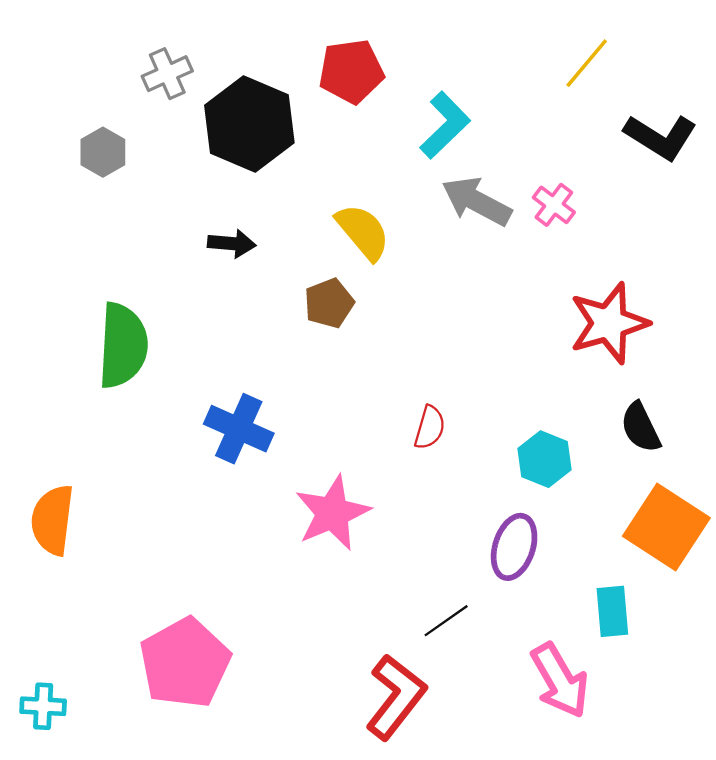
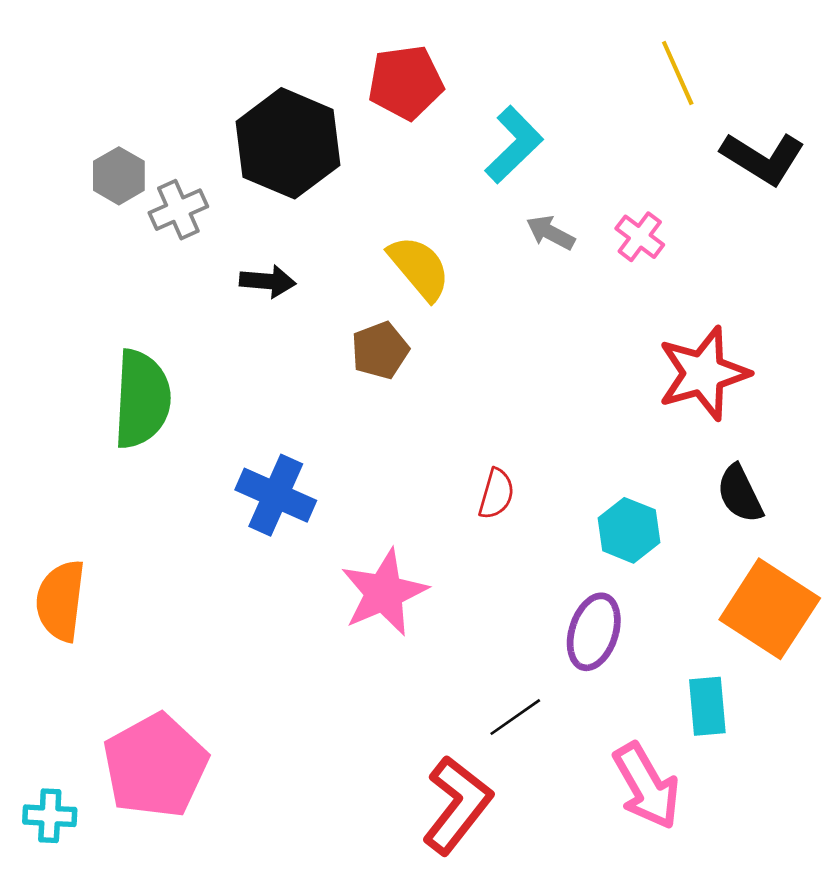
yellow line: (587, 63) -> (678, 73), turned -64
gray cross: (167, 74) -> (178, 210), moved
gray arrow: (477, 201) -> (550, 233), size x0.6
pink pentagon: (185, 663) -> (155, 766), moved

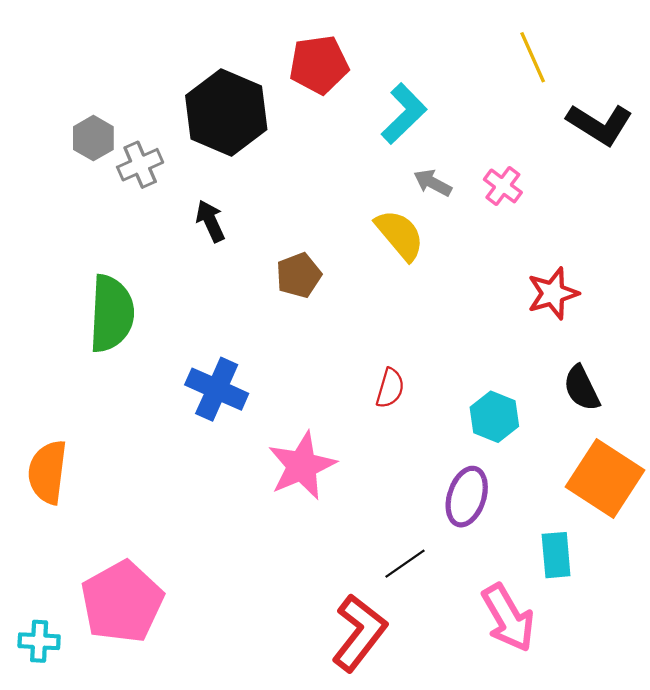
yellow semicircle: (419, 268) -> (400, 235), moved
black arrow: (268, 281) -> (210, 221), turned -120
red star: (703, 373) -> (553, 293), size x0.7

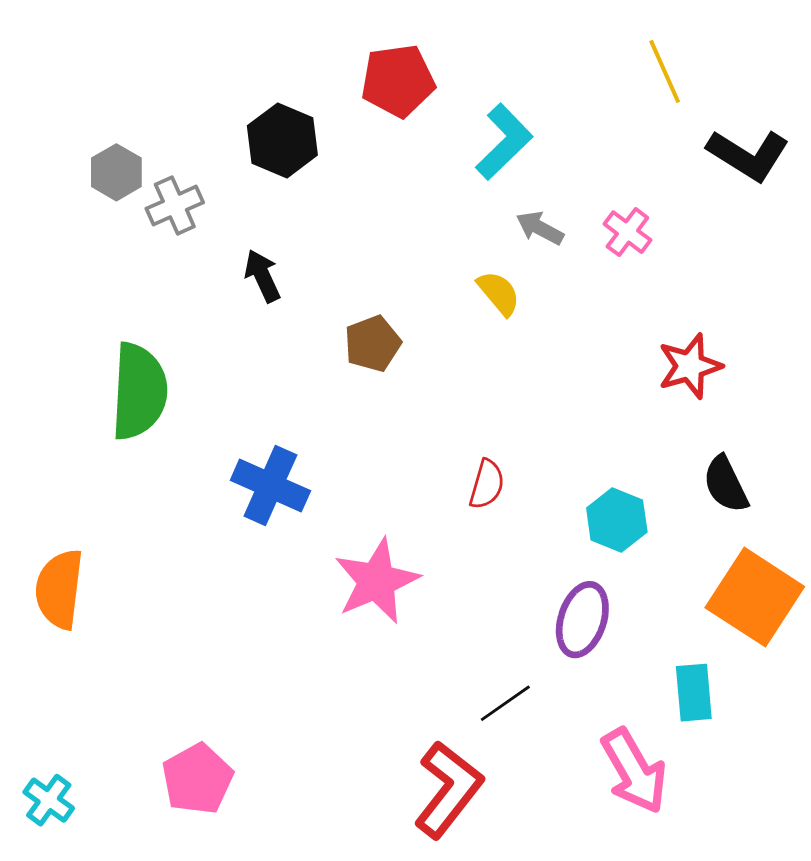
black hexagon: (226, 113) -> (282, 140), size x0.7
yellow semicircle: (400, 235) -> (499, 293), size x0.7
pink pentagon: (122, 602) -> (197, 779), moved, size x0.7
cyan cross: (39, 641) -> (49, 800), turned 33

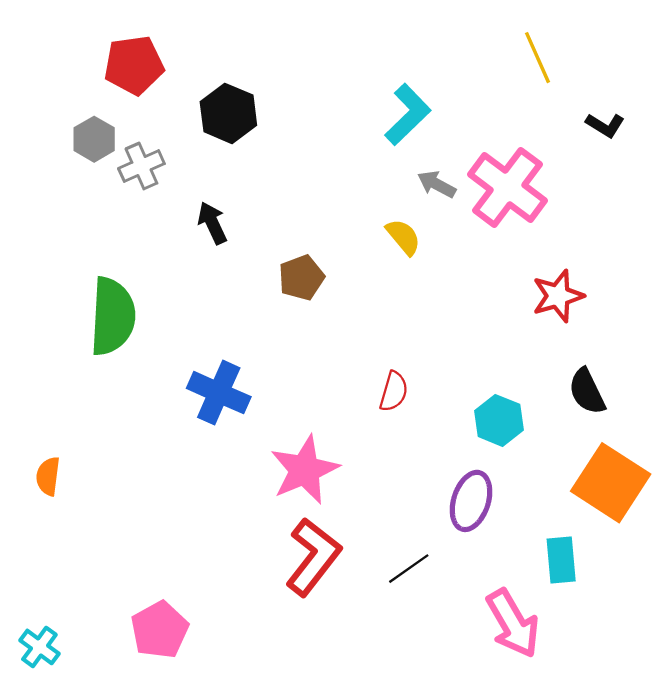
red pentagon: (398, 81) -> (134, 65), moved
black L-shape: (748, 155) -> (605, 125), size x0.6
pink cross: (627, 232) -> (507, 187), size x2.0
orange semicircle: (59, 589) -> (48, 476), size x0.6
red L-shape: (448, 790) -> (313, 557), moved

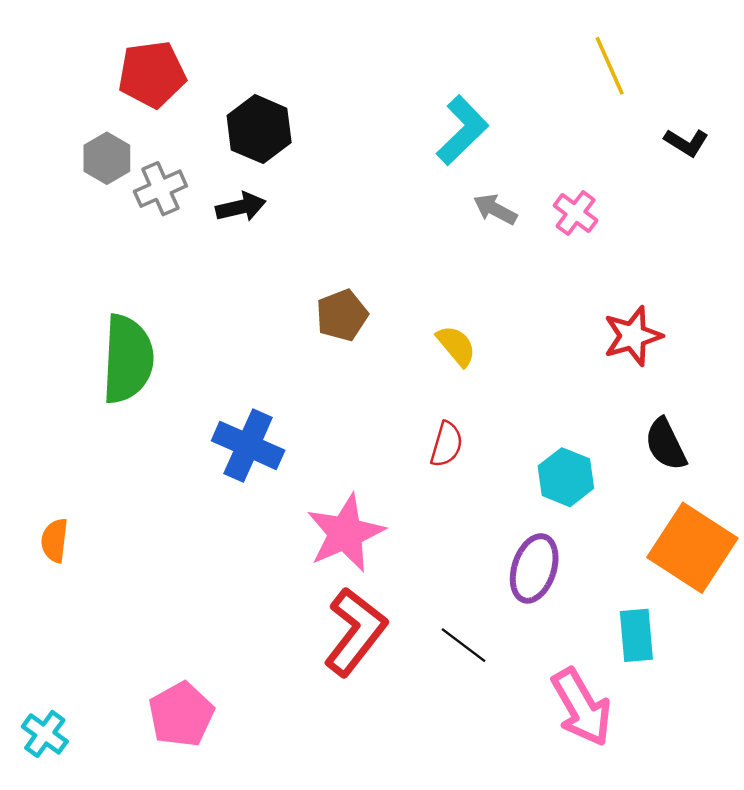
pink cross: (507, 187) -> (576, 213), size x0.5
black arrow: (212, 223) -> (241, 207), moved, turned 102
yellow semicircle: (403, 237) -> (456, 346), moved
black line: (409, 569) -> (464, 645), turned 72

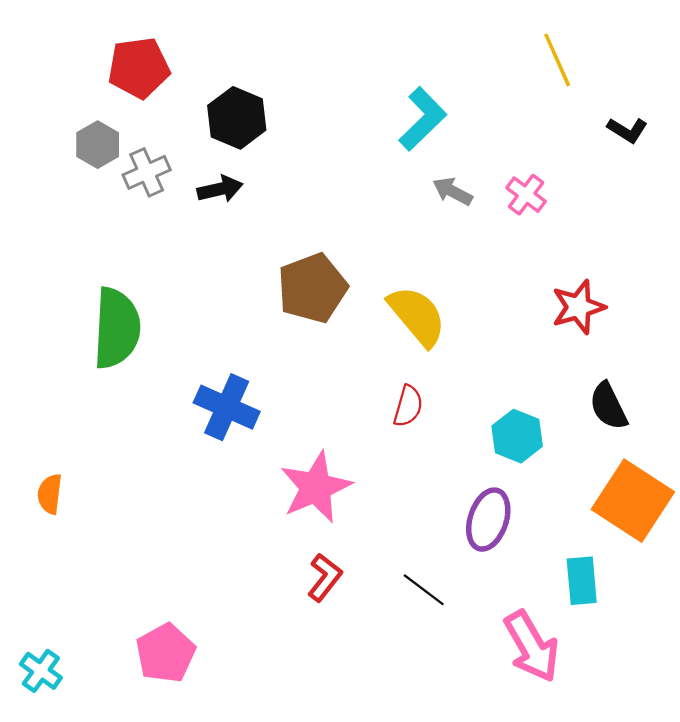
brown pentagon: (342, 315) -> (312, 288), size x1.5
yellow semicircle: (456, 346) -> (417, 316), size x1.6
red L-shape: (355, 632) -> (325, 577), size x0.6

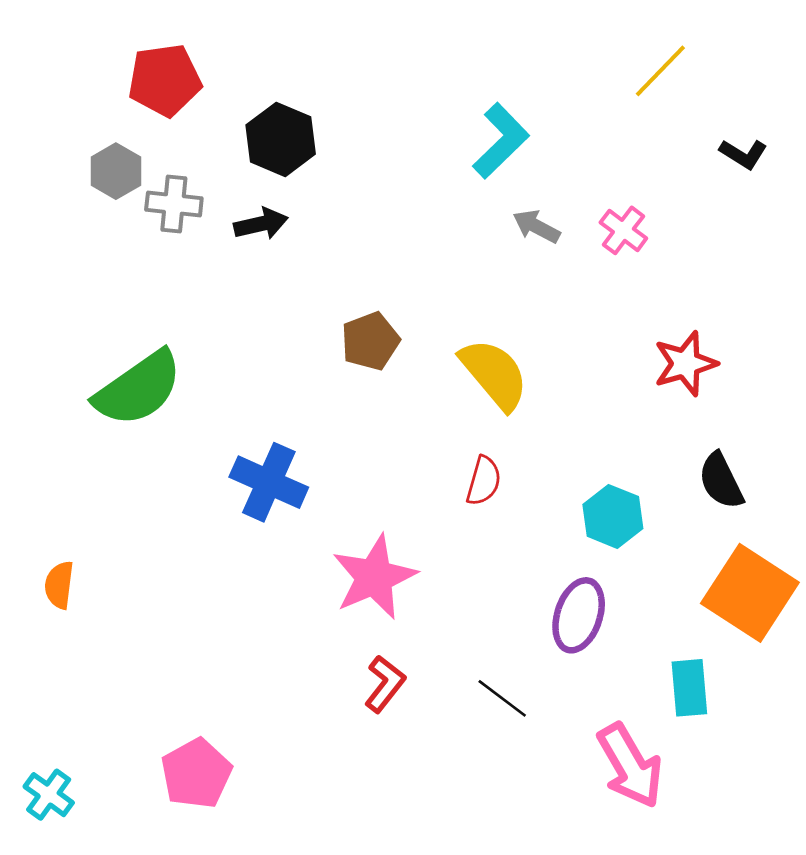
yellow line: (557, 60) -> (660, 71), turned 68
gray cross: (147, 172) -> (174, 204), turned 30
brown pentagon: (312, 288) -> (370, 341), size x0.7
green semicircle: (117, 328) -> (138, 389), turned 52

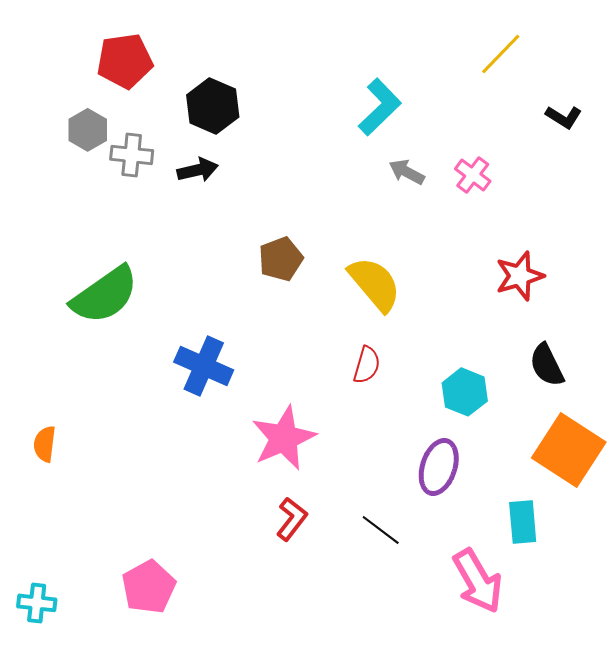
cyan cross: (49, 795) -> (37, 603), turned -30

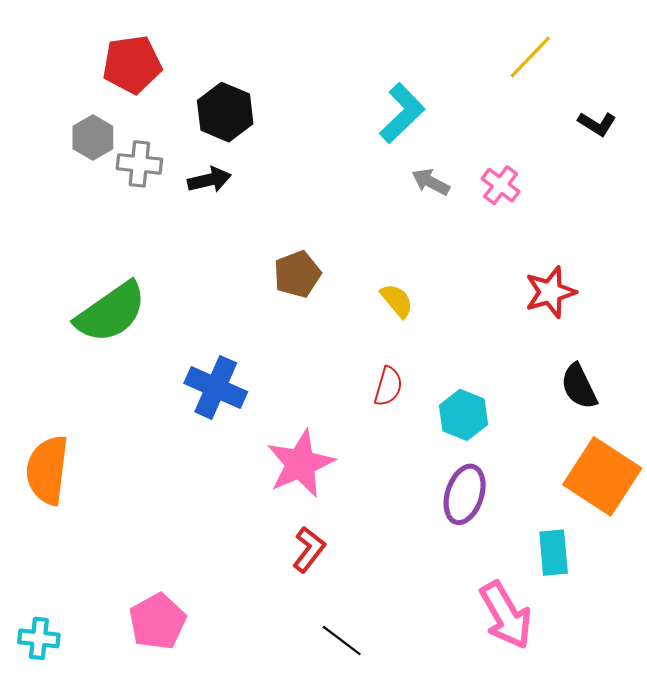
yellow semicircle: (375, 284) -> (397, 301), size x0.6
cyan hexagon: (465, 392) -> (464, 415), moved
orange semicircle: (45, 444) -> (47, 470), size x1.8
black line: (381, 530) -> (342, 641), moved

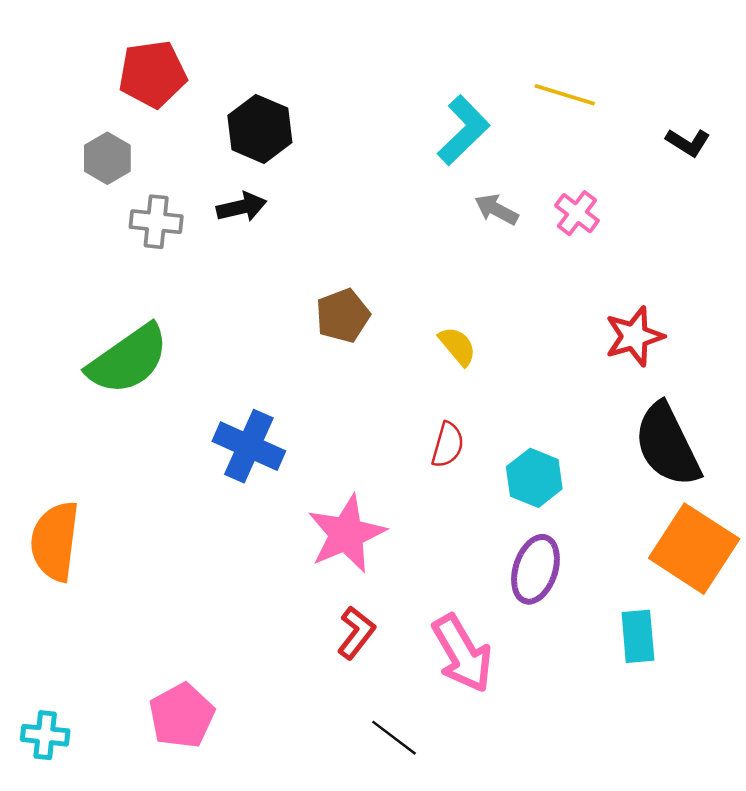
yellow line: (530, 57) -> (565, 95), moved, turned 63
gray cross: (139, 164) -> (156, 222), moved
black semicircle: (579, 386) -> (667, 445), size x1.6
pink arrow: (506, 615) -> (462, 653), moved

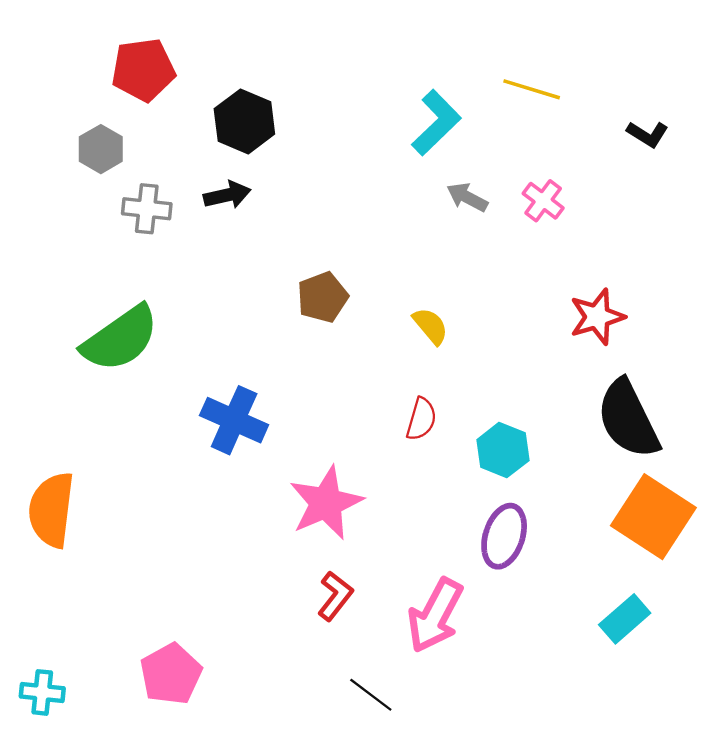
cyan rectangle: (638, 636) -> (625, 619), moved, turned 54
pink arrow: (462, 653) -> (435, 615), turned 58

